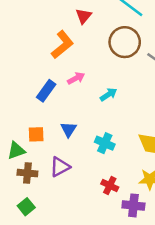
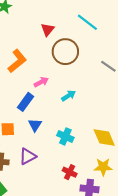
brown circle: (125, 42) -> (65, 52), moved
orange L-shape: (62, 45) -> (17, 61), moved
blue rectangle: (46, 91) -> (26, 102), moved

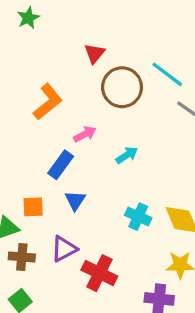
cyan line: (87, 22) -> (167, 74), moved
cyan cross: (65, 136) -> (138, 217), moved
red cross: (70, 172) -> (99, 273), moved, size x1.5

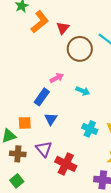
orange L-shape: (48, 102) -> (40, 22), moved
cyan arrow: (127, 155) -> (83, 91), turned 56
purple triangle: (64, 249) -> (44, 149), turned -42

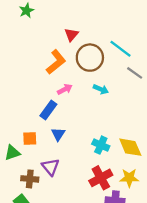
orange L-shape: (40, 22) -> (56, 62), moved
cyan arrow: (83, 91) -> (101, 89), moved
brown cross: (18, 154) -> (30, 179), moved
red cross: (66, 164) -> (101, 178), moved, turned 35

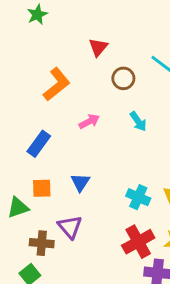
brown circle: (90, 58) -> (123, 78), size x0.6
orange L-shape: (56, 62) -> (57, 84), moved
cyan arrow: (101, 89) -> (138, 121), turned 32
blue rectangle: (48, 110) -> (39, 144), moved

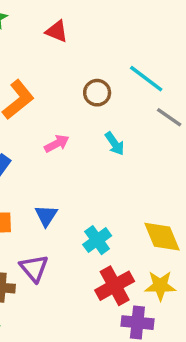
red triangle: (98, 47) -> (57, 31), moved, turned -48
cyan cross: (138, 197) -> (97, 240), moved, turned 30

